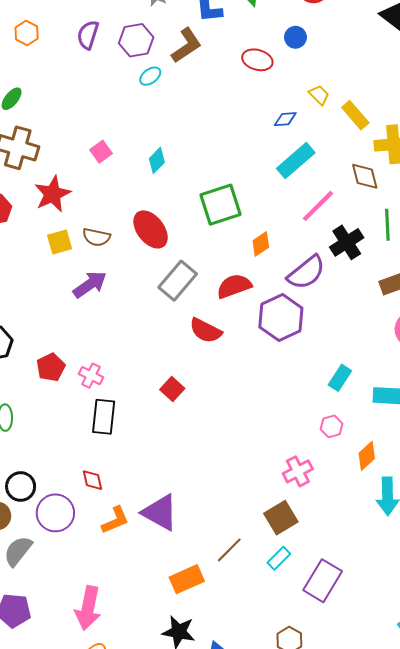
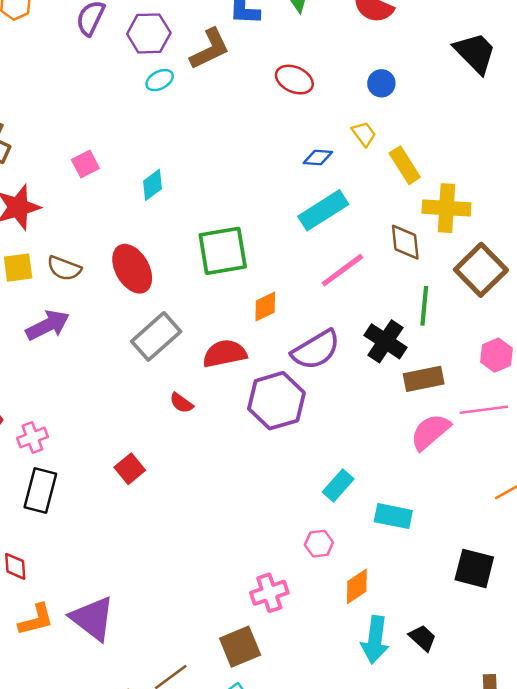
blue circle: (295, 37) -> (381, 83), moved
black cross: (347, 242) -> (386, 341), moved, turned -32
red semicircle: (206, 331) -> (181, 403), size x0.6
pink cross: (91, 376) -> (32, 437), turned 35

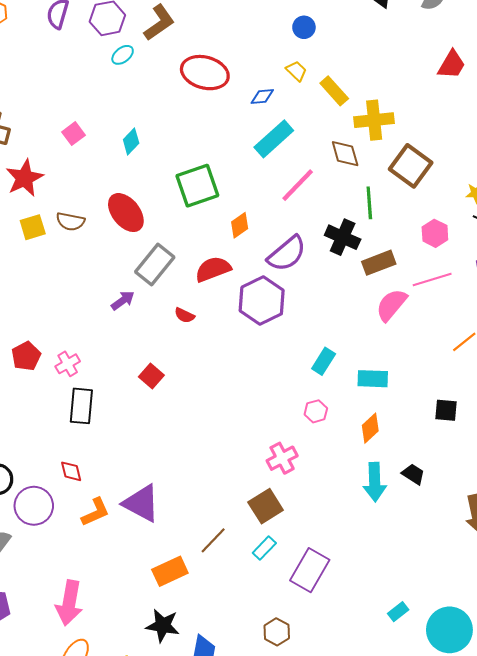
red ellipse: (294, 80) -> (205, 73), moved, size x1.5
purple arrow: (48, 325) -> (123, 300), moved, size x0.7
black square: (474, 568) -> (446, 410), size x0.7
orange diamond: (357, 586) -> (370, 428), moved

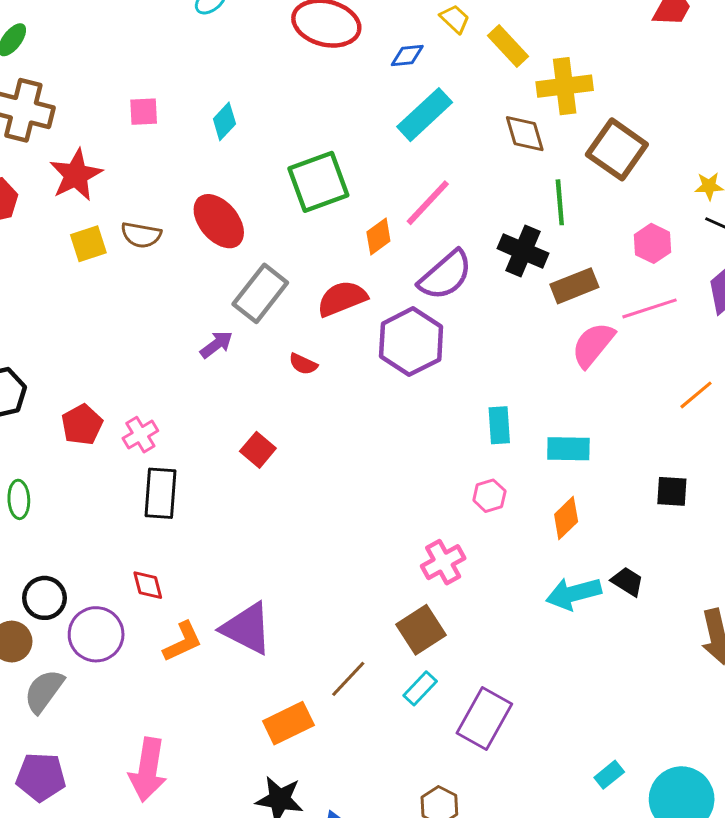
pink square: (74, 134) -> (144, 112), turned 35
pink line: (298, 185) -> (428, 203), moved
cyan rectangle: (324, 361) -> (499, 425), turned -35
cyan arrow: (375, 482) -> (574, 594), turned 78

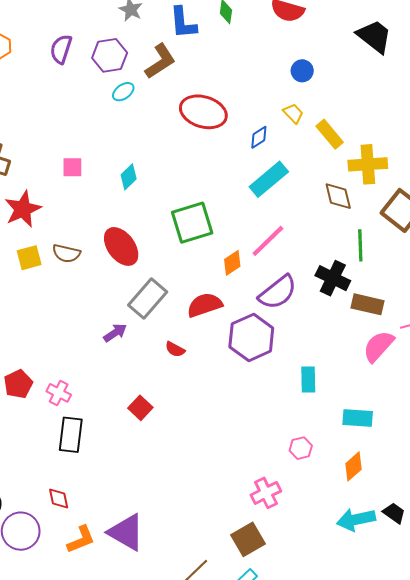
blue diamond: (407, 55) -> (259, 137), turned -30
brown rectangle: (574, 286) -> (367, 304), turned 32
cyan rectangle: (499, 425) -> (308, 380), moved
pink cross: (140, 435) -> (59, 393), turned -35

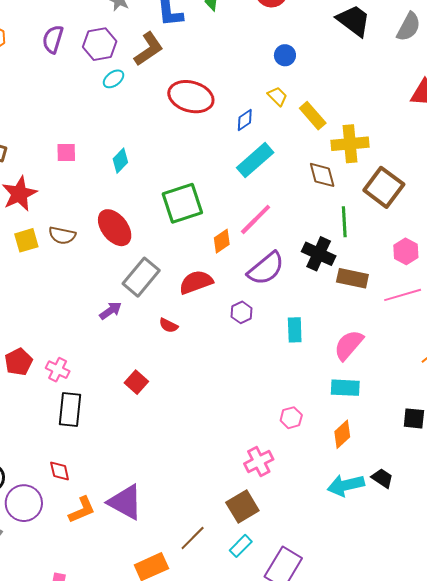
purple hexagon: (251, 337) -> (242, 312), size x0.5
pink semicircle: (378, 346) -> (349, 345), moved
cyan rectangle: (308, 380) -> (295, 330), moved

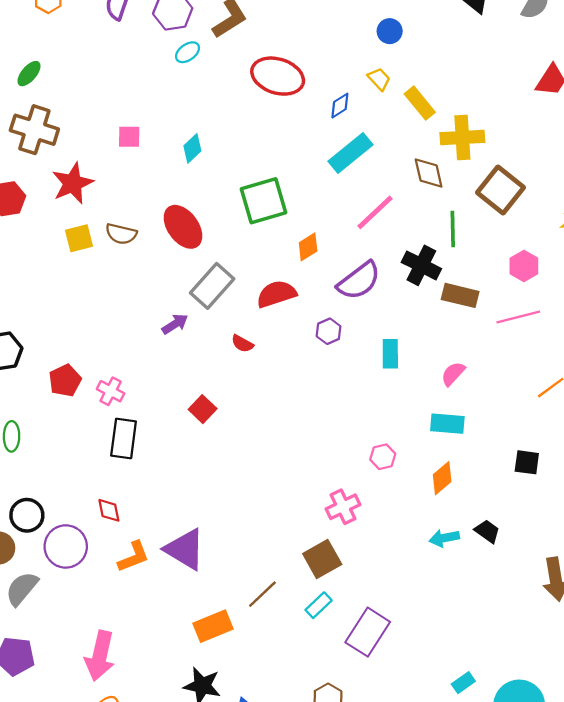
pink line: (256, 219) -> (375, 212), moved
pink semicircle: (349, 345) -> (453, 374), size x0.7
cyan arrow: (346, 485) -> (444, 538), size x0.7

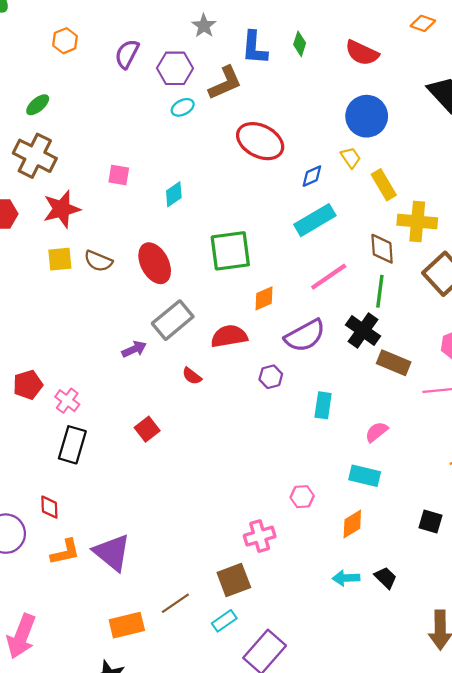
blue circle: (390, 31) -> (367, 116), size x1.8
green line: (453, 229) -> (380, 291), moved

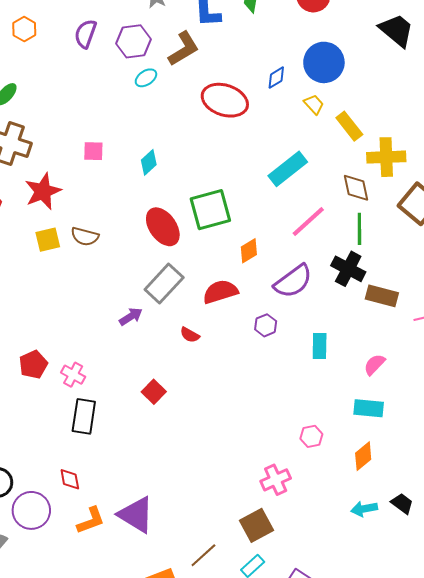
blue diamond: (312, 176) -> (276, 78), moved
red ellipse: (155, 263) -> (163, 227), moved

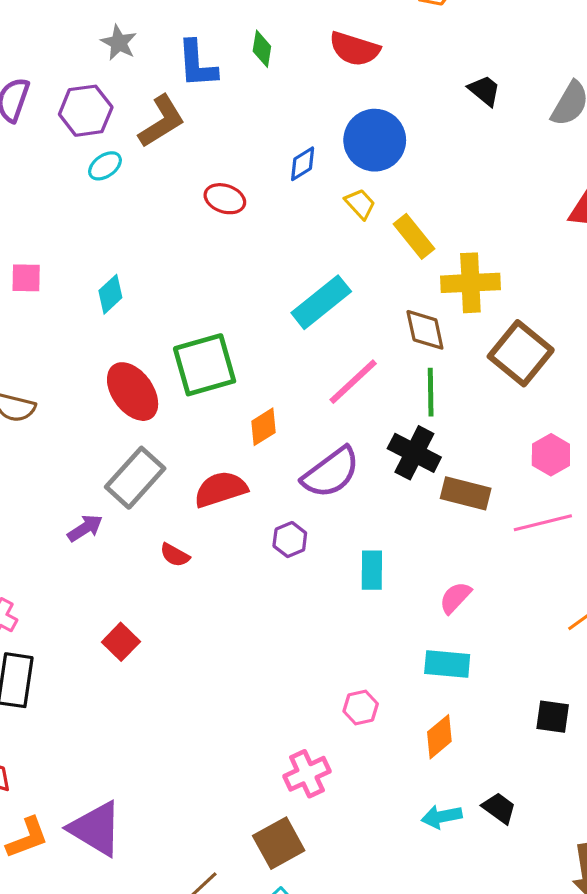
black trapezoid: (397, 30) -> (484, 90), size x0.6
red ellipse: (225, 100) -> (225, 199), size x0.6

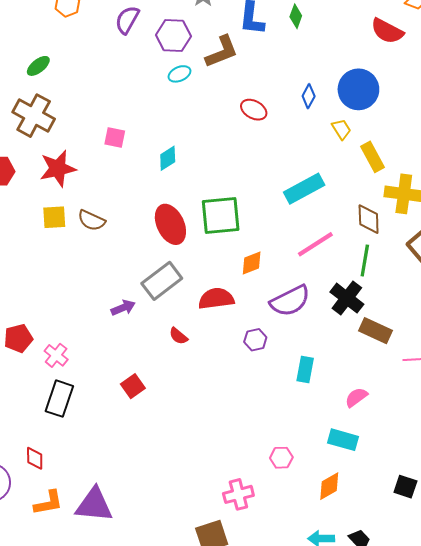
red semicircle: (355, 49) -> (387, 31), moved
blue diamond: (303, 164) -> (309, 96), turned -40
purple triangle: (96, 829) -> (94, 505), turned -36

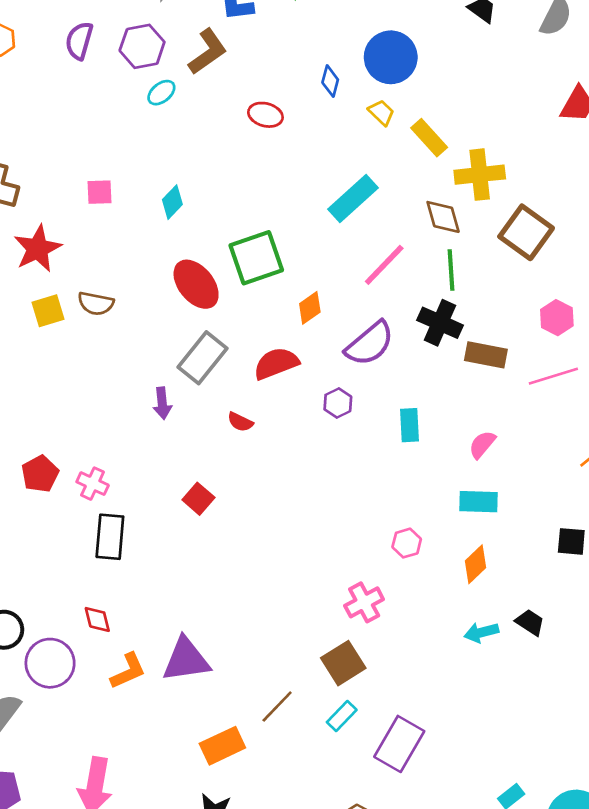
purple arrow: (123, 308) -> (162, 403), turned 120

